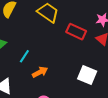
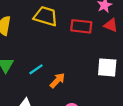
cyan line: (24, 56) -> (36, 69), turned 40

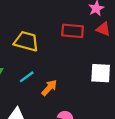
yellow trapezoid: (46, 16) -> (26, 41), moved

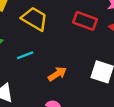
orange arrow: (49, 88) -> (57, 74), moved

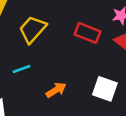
yellow trapezoid: (35, 19) -> (33, 29), turned -80

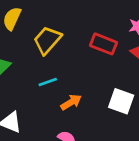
cyan line: (22, 69) -> (48, 82), moved

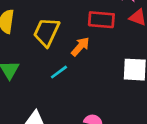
orange arrow: (71, 102) -> (80, 47), moved

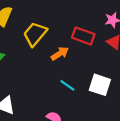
cyan line: (59, 72) -> (67, 85), moved, turned 56

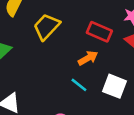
orange arrow: (60, 54) -> (88, 58), moved

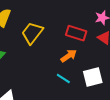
white square: (114, 86) -> (93, 77), turned -30

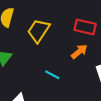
cyan line: (63, 79) -> (52, 75), moved

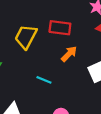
red rectangle: (85, 27) -> (60, 28), moved

